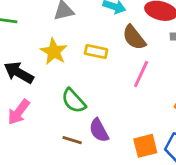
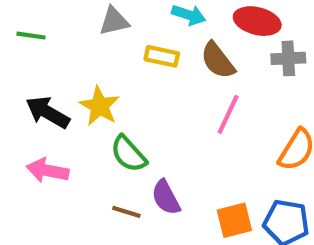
yellow star: (54, 52) -> (99, 106), moved
yellow rectangle: (96, 52) -> (162, 56), moved
pink arrow: (19, 112) -> (48, 170), turned 64

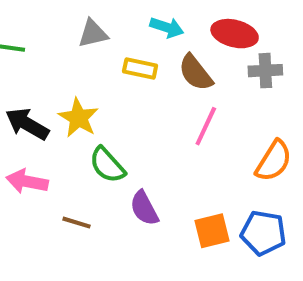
brown line: (126, 212) -> (76, 223), moved

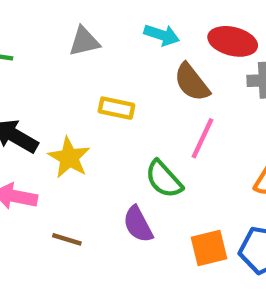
yellow rectangle: (140, 69) -> (116, 108), moved
yellow star: (78, 118) -> (69, 158), moved
green semicircle: (107, 165) -> (164, 179), moved

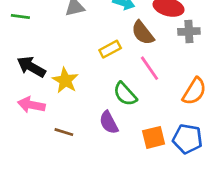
yellow rectangle: (116, 108) -> (110, 49), moved, turned -40
pink line: (203, 138) -> (149, 68), turned -60

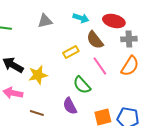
yellow star: (65, 80) -> (38, 75), turned 30
orange semicircle: (194, 91) -> (130, 66), moved

